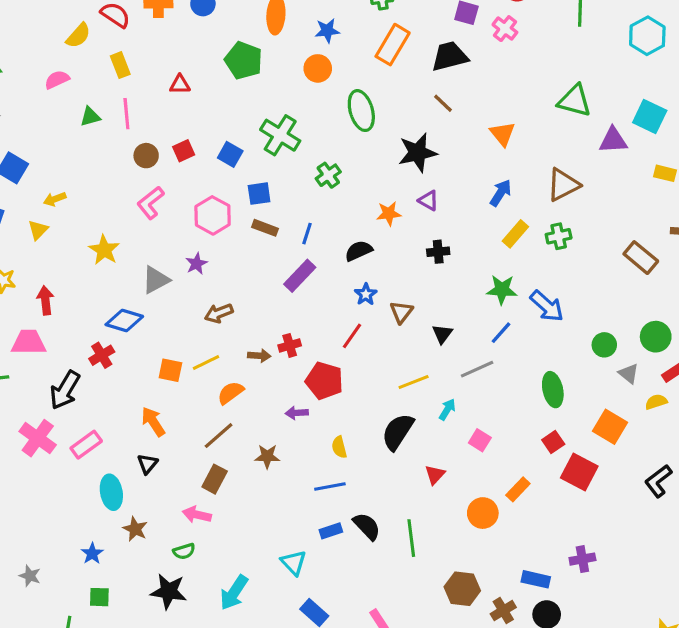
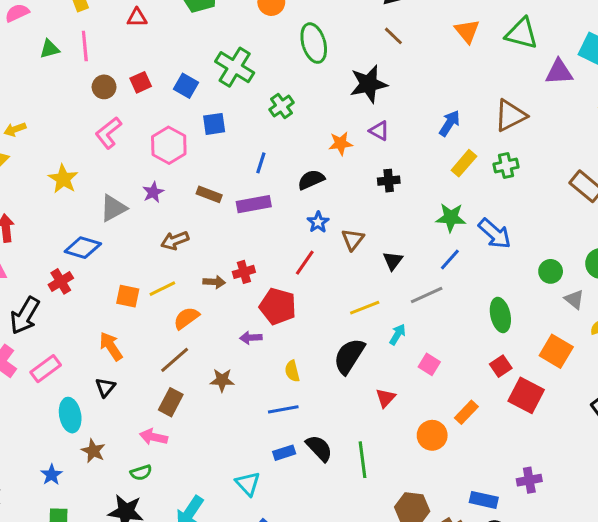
orange triangle: (503, 134) -> (467, 31), moved
brown rectangle: (265, 228) -> (209, 194), moved
purple rectangle: (300, 276) -> (254, 204), turned 36

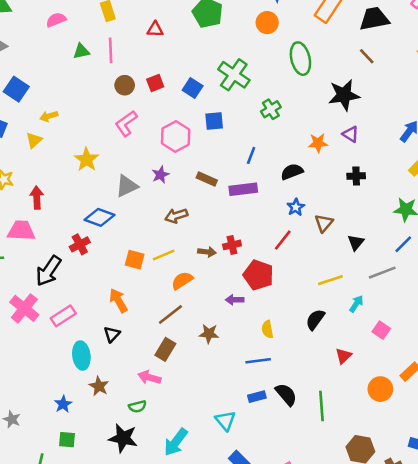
black semicircle: (349, 356) -> (315, 320), size x0.7

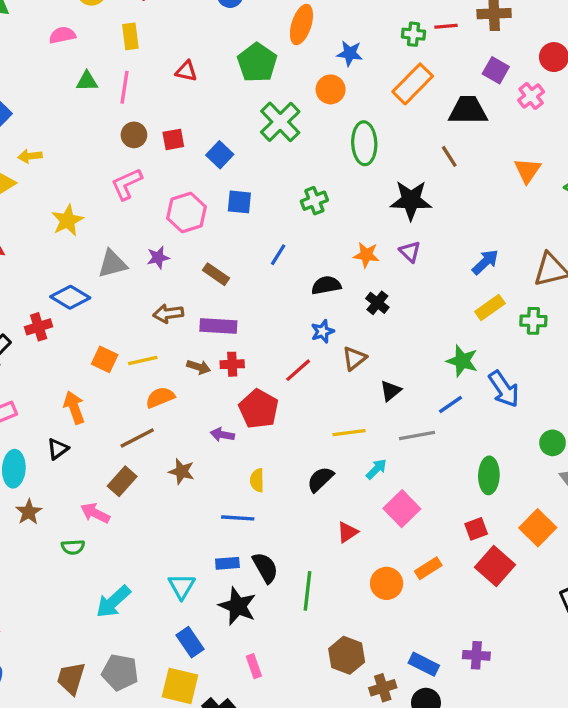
green cross: (234, 75) -> (280, 122), moved
black cross: (356, 176) -> (377, 303), moved, turned 30
purple rectangle: (243, 189) -> (218, 326), moved
pink square: (381, 330) -> (402, 509), size x1.5
black star: (123, 438) -> (237, 606), moved

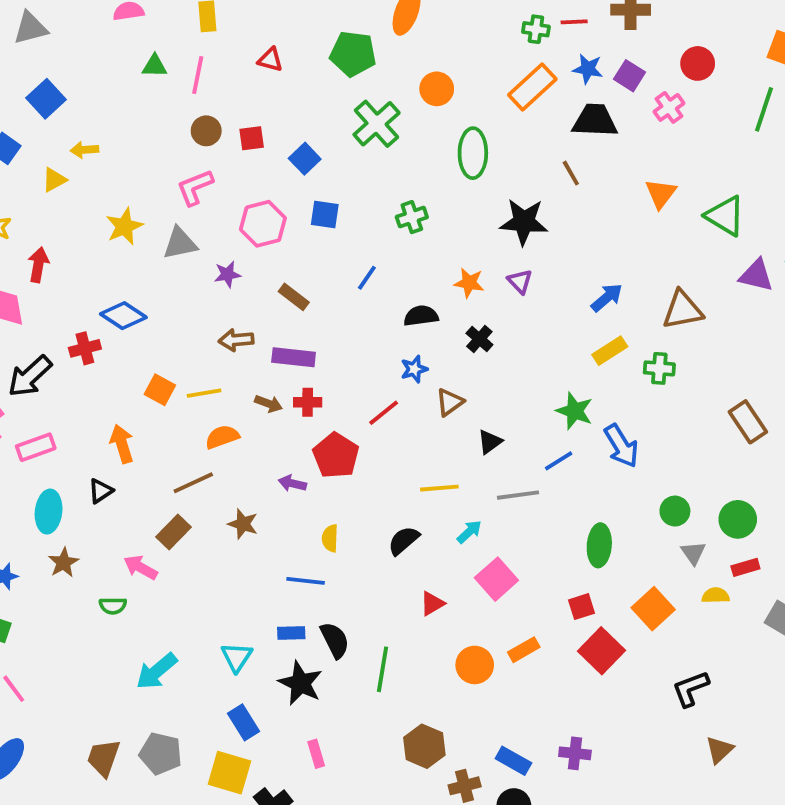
blue star: (350, 53) -> (588, 69), moved
green pentagon: (257, 63) -> (353, 54), turned -30
gray triangle: (112, 264) -> (180, 243), moved

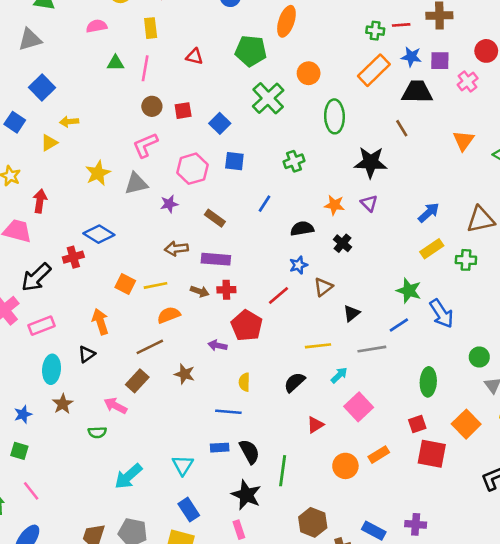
purple square: (629, 76) -> (440, 61), turned -30
red square: (601, 651) -> (432, 454), turned -32
black star: (301, 683) -> (246, 495), moved

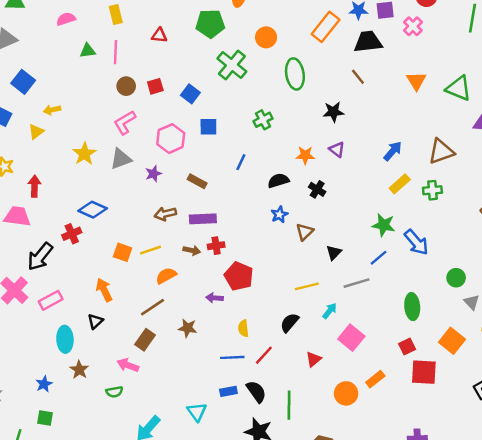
black star: (371, 162) -> (333, 112), size x0.7
red line: (279, 295) -> (264, 355), moved

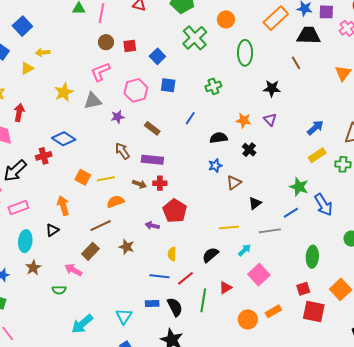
brown arrow: (165, 214) -> (122, 151), turned 60
green line: (289, 405) -> (203, 300), moved

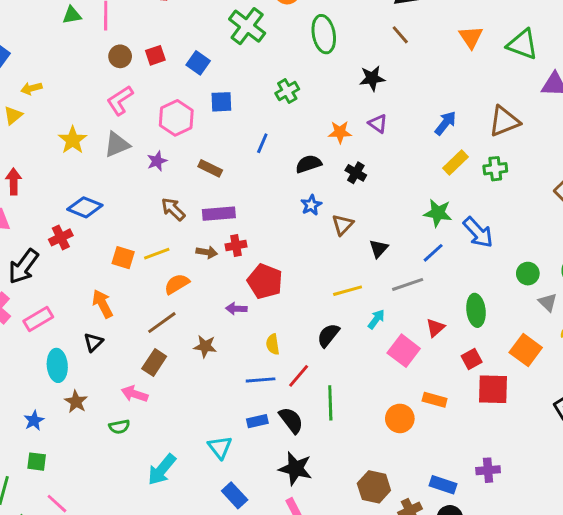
red triangle: (225, 288) -> (435, 328), moved
orange rectangle: (273, 311) -> (435, 400), turned 56

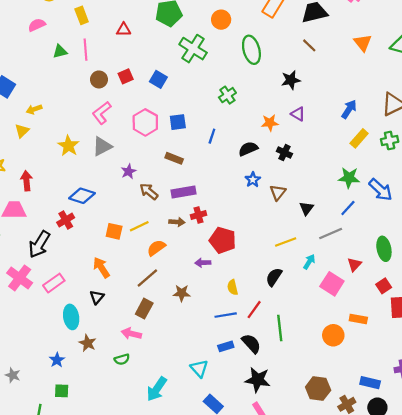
blue square: (221, 102) -> (178, 122), moved
purple star: (157, 161) -> (129, 171), moved

